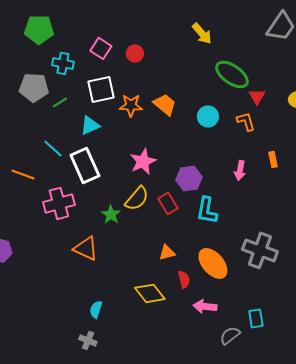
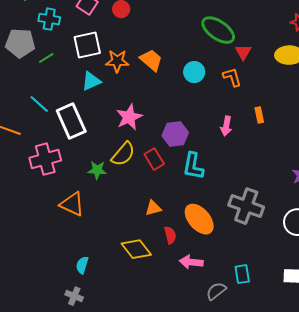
cyan triangle: (90, 125) -> (91, 81), moved
green star: (111, 214) -> (97, 170), turned -30

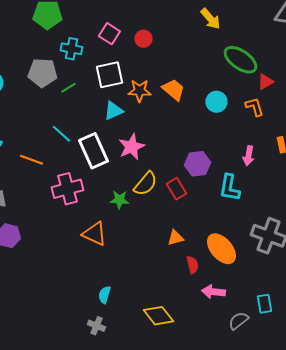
red triangle: (243, 52) -> (265, 82), turned 30
pink star: (129, 117) -> (131, 147), moved
cyan L-shape: (193, 166) -> (229, 188), moved
yellow diamond: (136, 249) -> (158, 316), moved

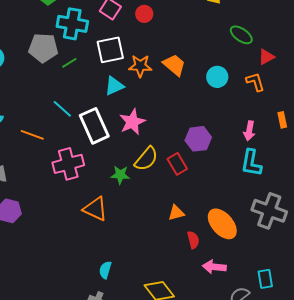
cyan cross: (71, 49) -> (72, 24), size x1.4
green ellipse: (240, 60) -> (241, 35), size x0.7
cyan L-shape: (229, 188) -> (251, 163), moved

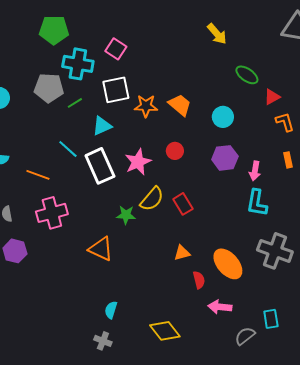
red circle: (144, 14) -> (175, 151), moved
orange L-shape: (255, 82) -> (285, 122), moved
cyan triangle: (114, 86) -> (102, 126), moved
purple hexagon: (198, 139) -> (225, 158), moved
pink cross: (68, 164) -> (52, 213), moved

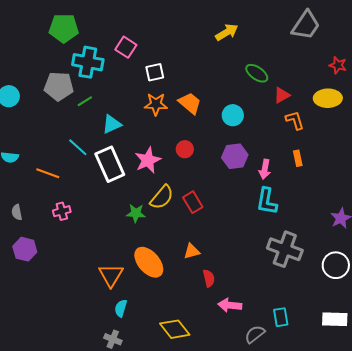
yellow arrow: (217, 34) -> (227, 32), turned -80
white square: (116, 90) -> (155, 72), moved, size x0.7
pink cross: (52, 213) -> (62, 211), size x0.6
orange triangle: (101, 249) -> (111, 275), moved, turned 36
orange ellipse: (228, 264) -> (149, 262), moved

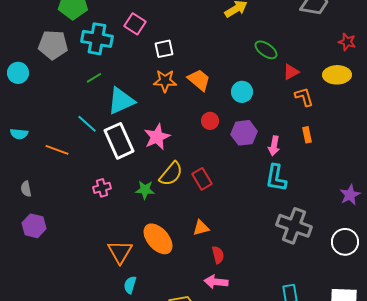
gray pentagon: (59, 86) -> (53, 45), moved
cyan triangle: (112, 124) -> (121, 101), size x1.4
red circle: (185, 149) -> (210, 121), moved
pink cross: (62, 211) -> (102, 188), moved
pink arrow: (230, 305) -> (216, 282), moved

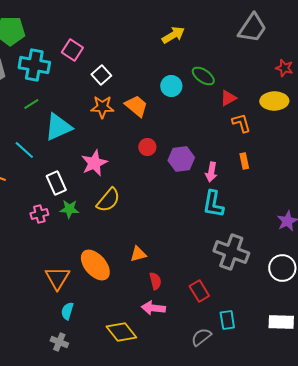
white square: (164, 49) -> (101, 75), turned -30
cyan circle: (242, 92) -> (171, 86), moved
white rectangle: (119, 141) -> (56, 183), moved, size x0.7
red rectangle: (202, 179) -> (199, 291), moved
green star: (145, 190) -> (69, 209), moved

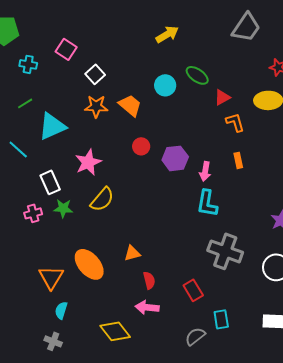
cyan cross: (34, 65) -> (28, 64), size x0.6

